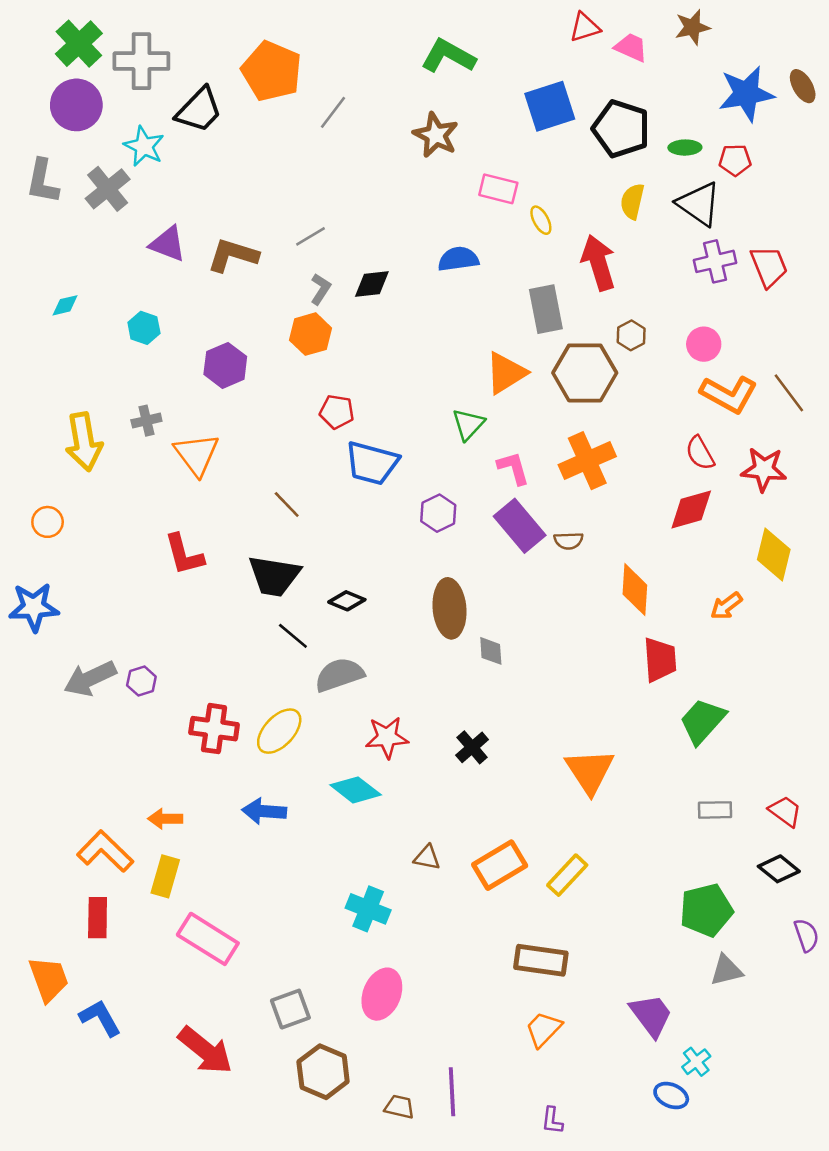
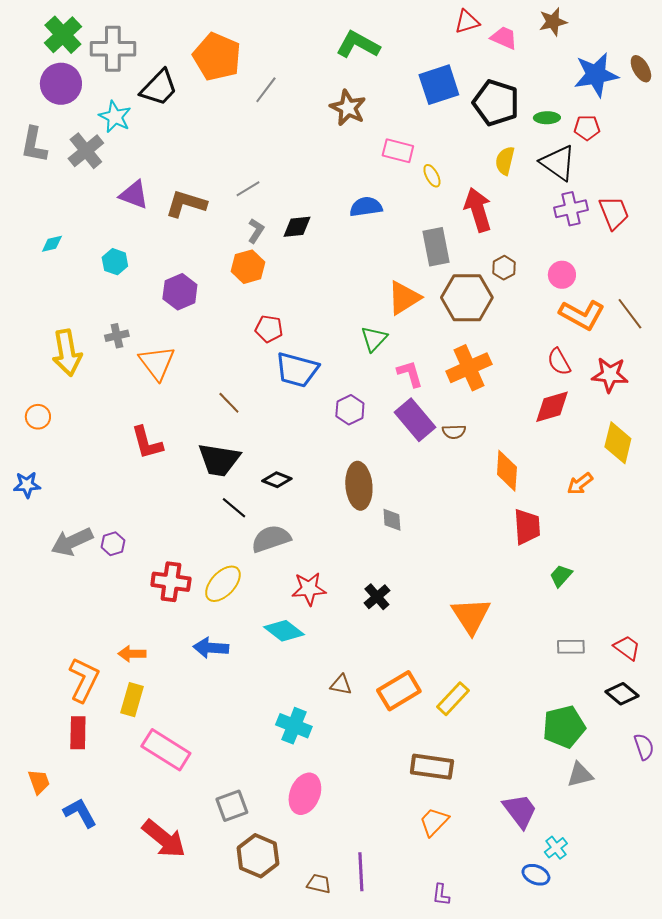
blue star: (34, 607) -> (27, 485), size x0.7
green trapezoid: (702, 721) -> (561, 576), size x0.6
orange L-shape: (105, 851) -> (84, 680), turned 72
orange trapezoid: (49, 979) -> (39, 782), size x0.7

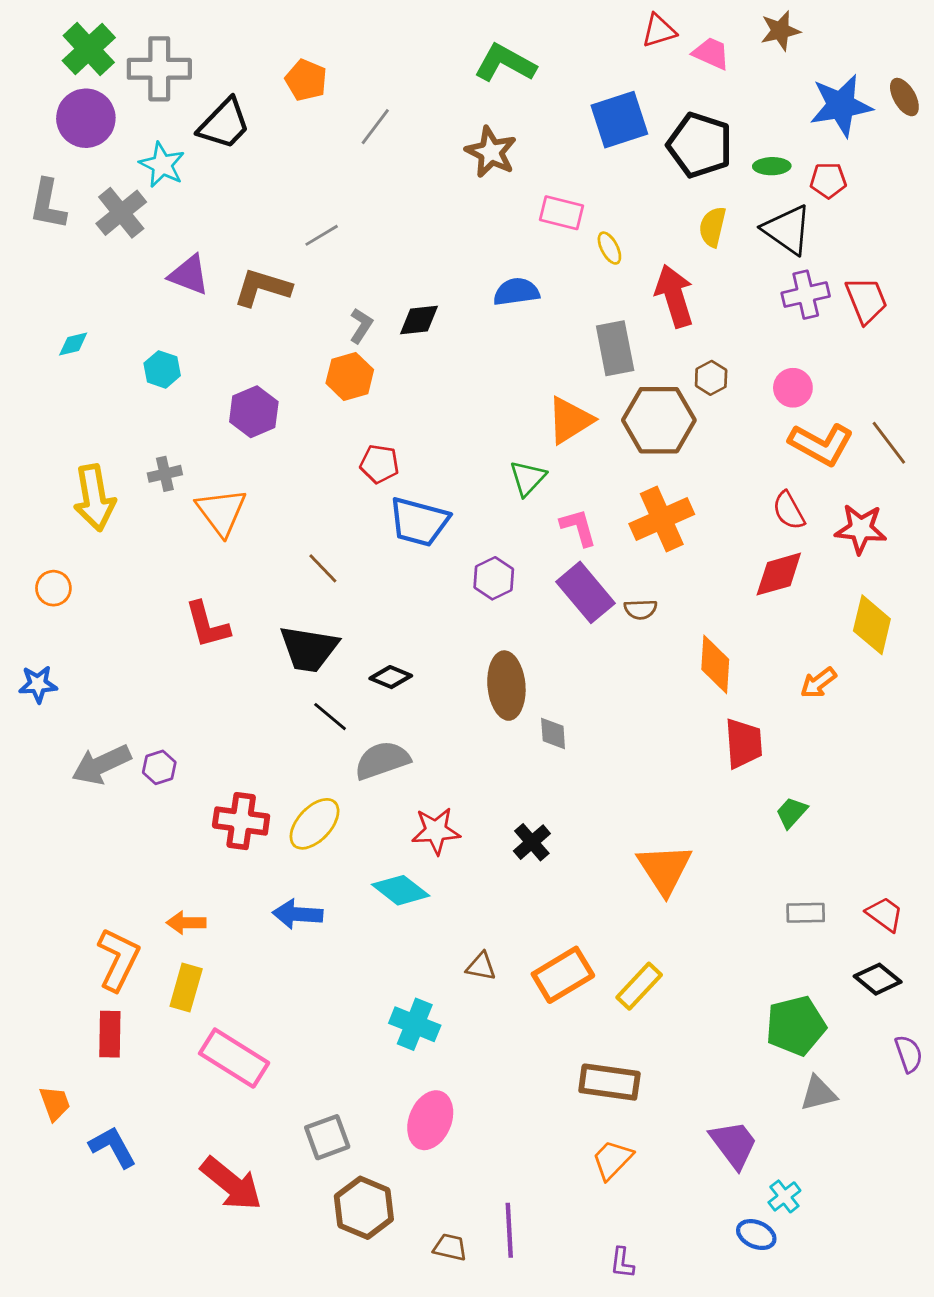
orange pentagon: (217, 57) -> (306, 80), size x0.6
gray line: (248, 189) -> (322, 235), moved

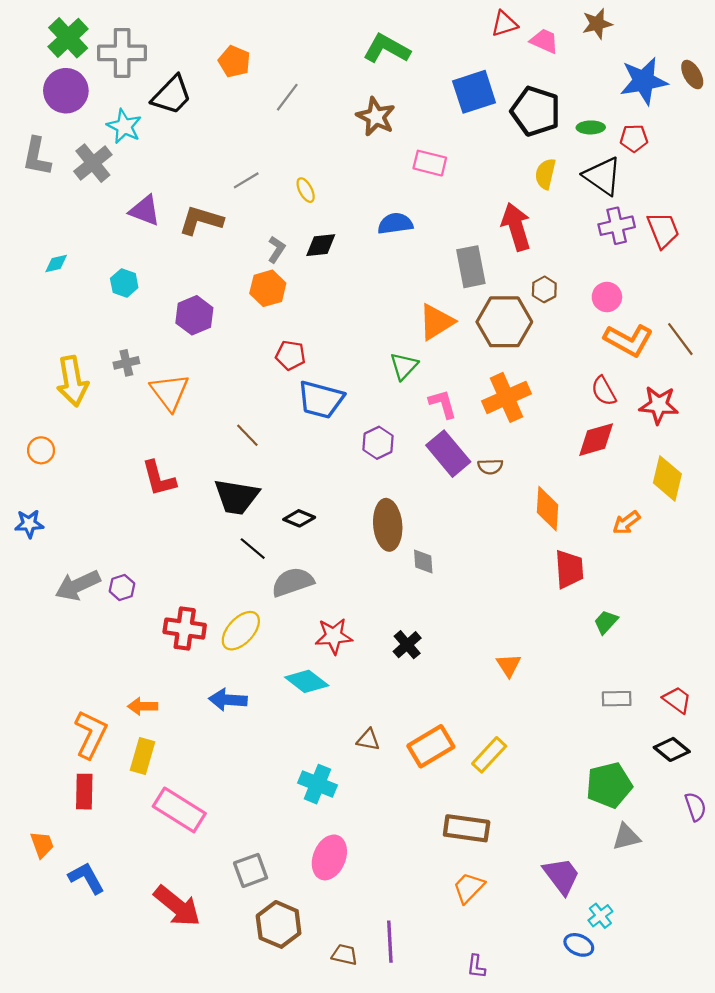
yellow ellipse: (609, 248) -> (306, 190), moved
orange triangle: (665, 869) -> (509, 665), size x0.6

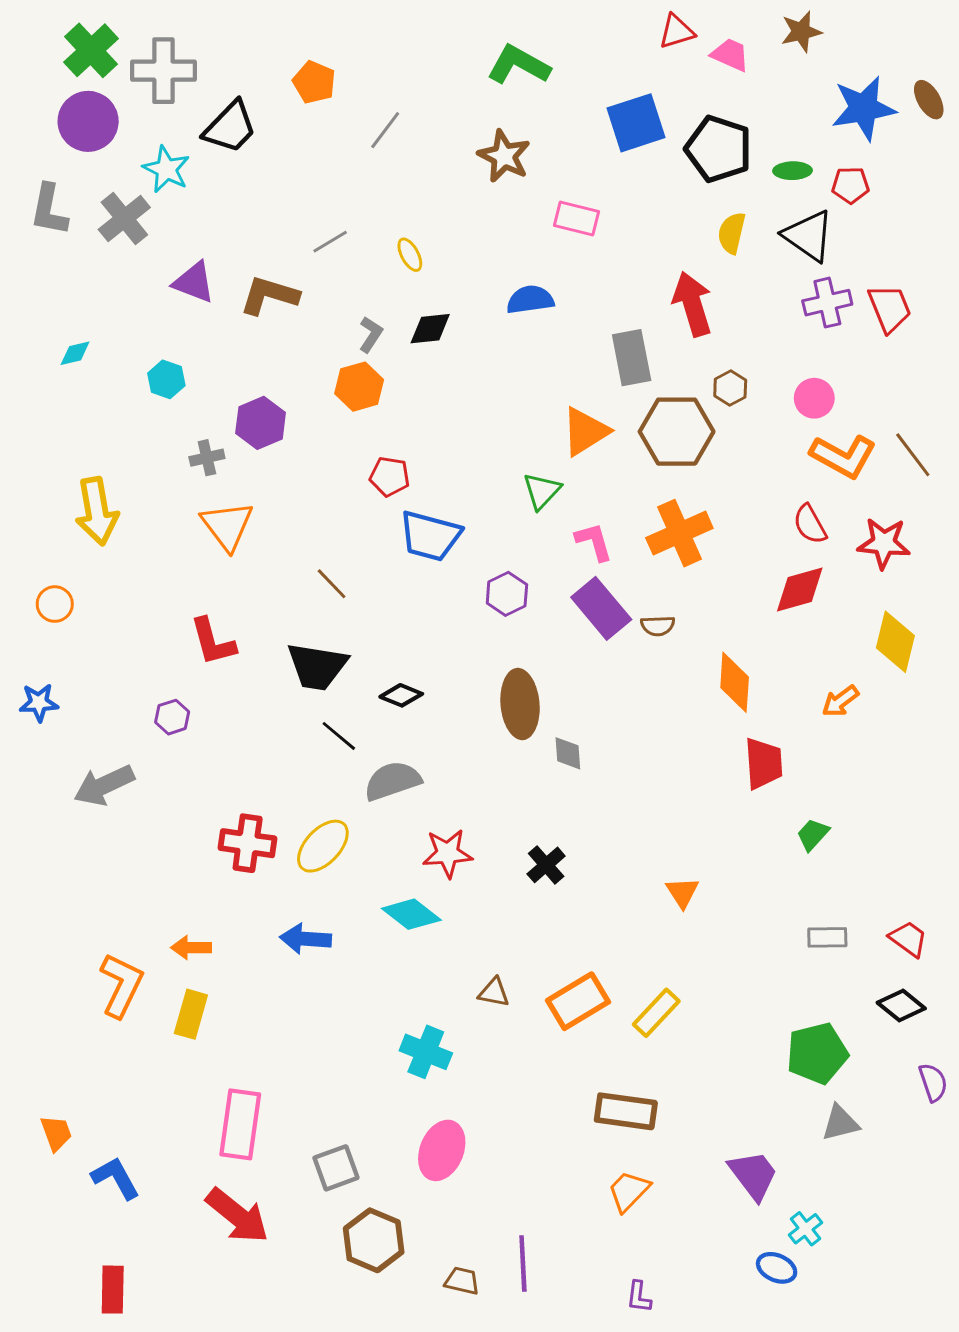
gray cross: (126, 363) -> (207, 458), moved
purple hexagon: (122, 587) -> (172, 717), moved
red rectangle: (84, 792) -> (113, 1290), moved
pink rectangle: (179, 810) -> (240, 1124), moved, turned 66

